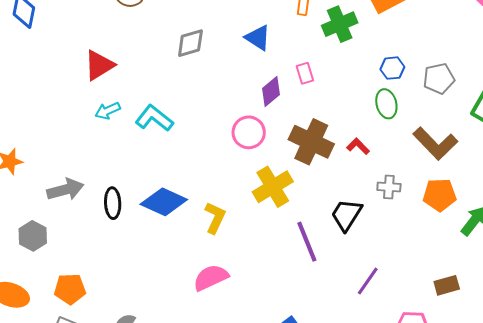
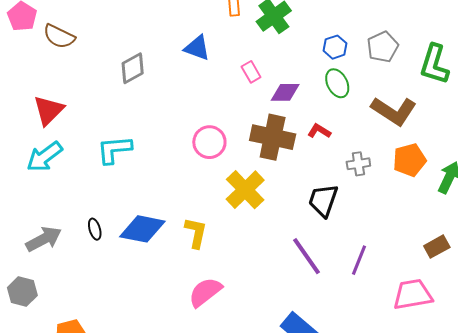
purple diamond: (271, 92) -> (285, 92), moved, turned 52
cyan arrow: (108, 111) -> (45, 157), moved, size x1.5
cyan L-shape: (154, 118) -> (114, 150), turned -30
black ellipse: (113, 203) -> (95, 229), moved, size x0.7
purple line: (307, 242) -> (307, 256), moved

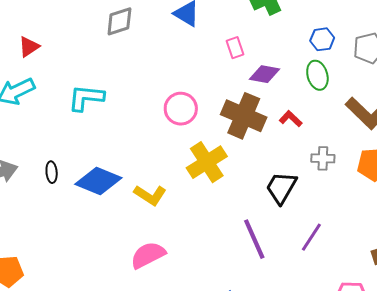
red triangle: (49, 110) -> (29, 47), size x0.7
yellow L-shape: (196, 233) -> (150, 195), turned 100
purple line: (359, 260) -> (311, 237), moved

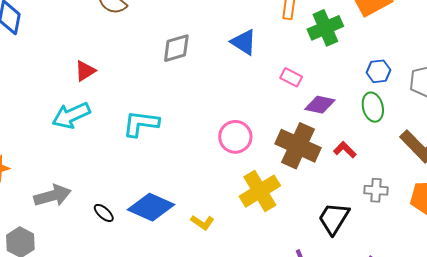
pink rectangle: (235, 48) -> (291, 77), turned -45
black ellipse: (52, 172) -> (104, 213), moved, turned -45
yellow L-shape: (150, 195) -> (202, 222), size x0.7

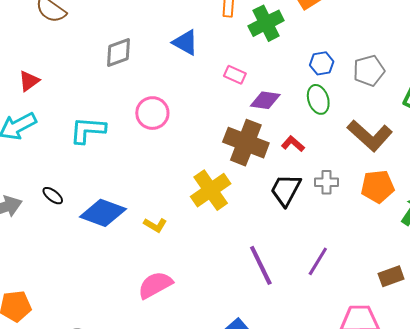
pink circle: (235, 137) -> (152, 113), moved
black ellipse: (104, 213) -> (53, 196), moved
black trapezoid: (334, 218) -> (286, 190), moved

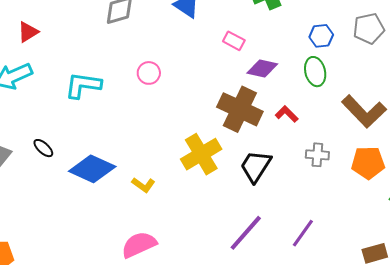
gray pentagon: (369, 71) -> (369, 29), moved
pink circle: (152, 113) -> (149, 73), size x0.7
black trapezoid: (286, 190) -> (256, 166), moved
purple line: (261, 265) -> (246, 233), turned 63

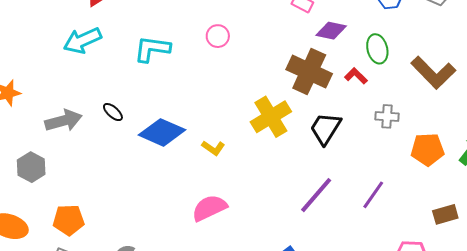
green ellipse: (315, 72) -> (377, 49), moved
orange pentagon: (368, 163) -> (427, 149), moved

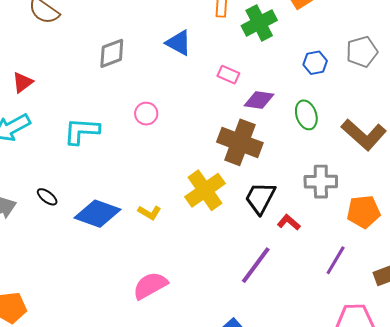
red L-shape: (356, 76) -> (289, 222), moved
gray cross: (387, 116) -> (321, 182), size x1.4
yellow L-shape: (213, 148) -> (149, 213), moved
purple line: (373, 195) -> (336, 260), moved

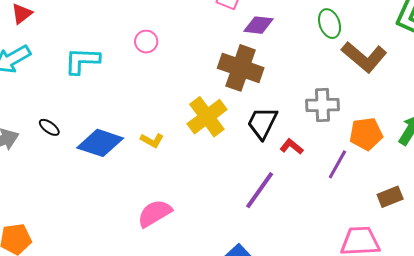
green ellipse: (306, 115) -> (330, 24), moved
purple line: (336, 260) -> (337, 164), moved

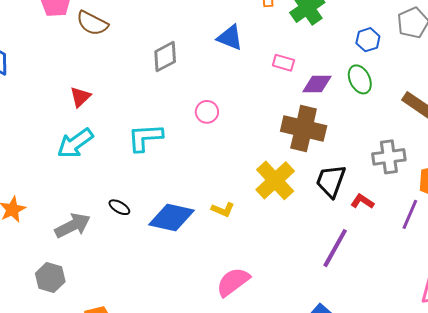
green ellipse: (330, 24) -> (360, 79), moved

